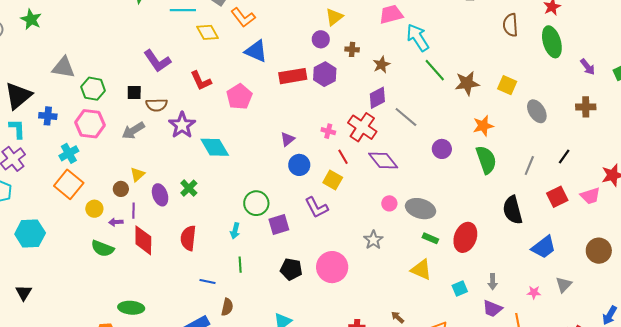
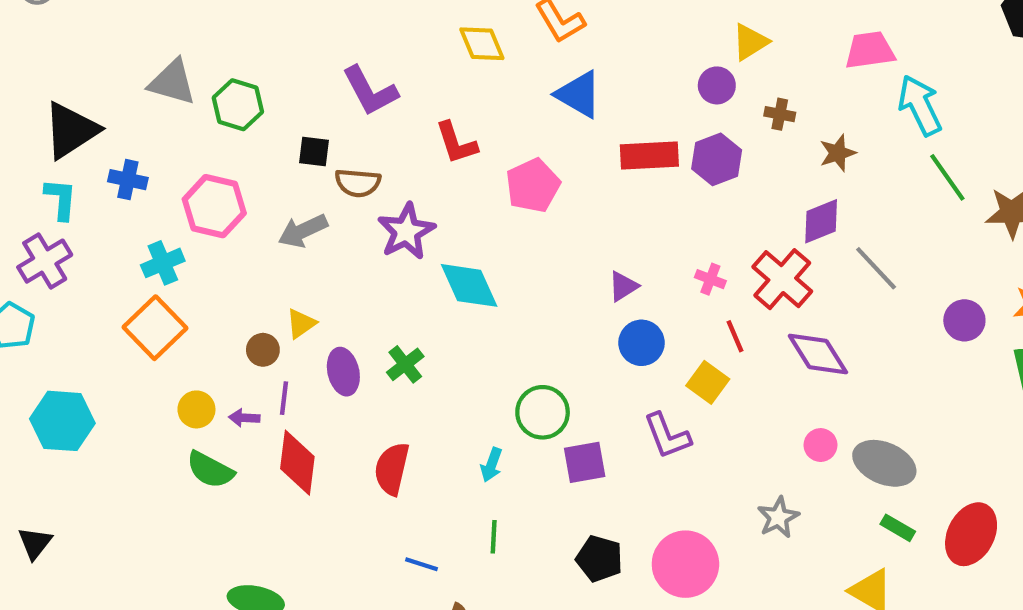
green hexagon: (93, 89) -> (238, 105), moved
purple circle: (442, 149) -> (964, 320), moved
yellow circle: (94, 209) -> (196, 409), moved

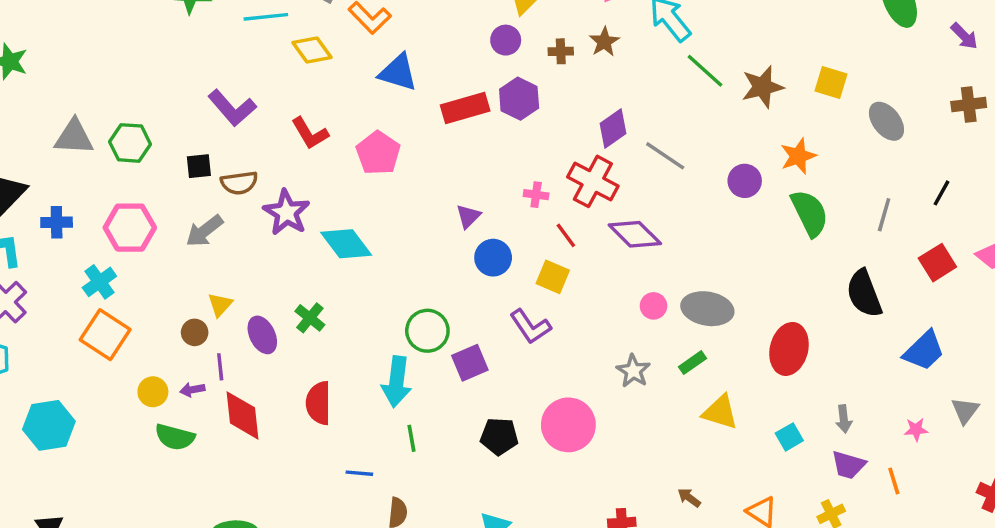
brown star: (838, 153) -> (604, 42), moved
cyan arrow: (491, 465) -> (397, 382), size x1.8
green rectangle: (898, 528) -> (693, 363), moved, turned -52

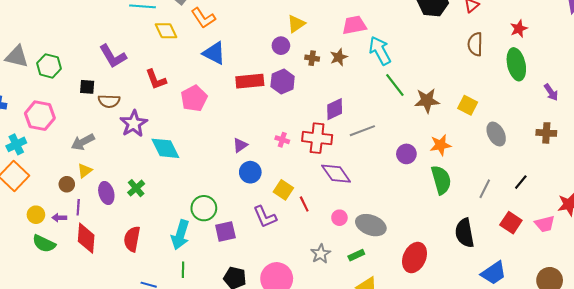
gray line: (665, 156) -> (362, 131), turned -65
red cross: (593, 181) -> (317, 138), turned -32
gray arrow: (205, 231) -> (83, 142), moved
red line: (566, 235) -> (304, 204), moved
red square: (937, 263) -> (511, 223), turned -35

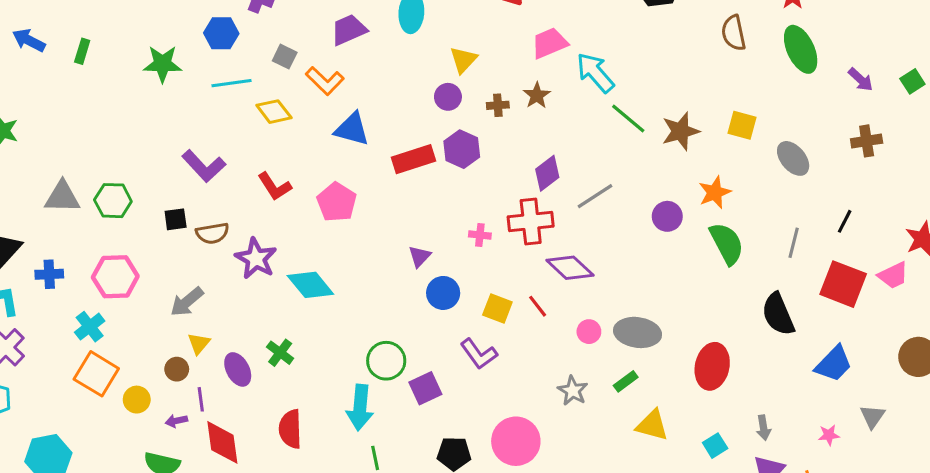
red line: (304, 204) -> (538, 306), moved
yellow circle: (36, 215) -> (137, 400), moved
red square: (511, 223) -> (843, 284), size x1.4

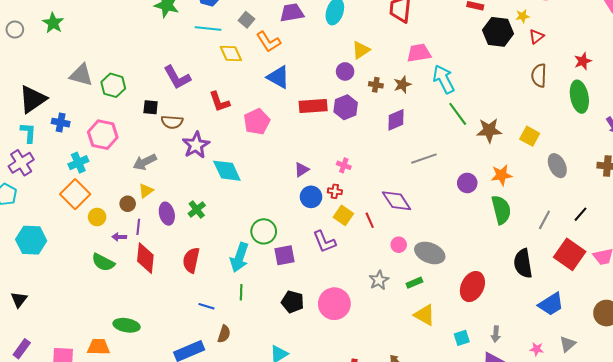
purple diamond: (547, 173) -> (396, 120), moved
red cross: (531, 221) -> (335, 191), moved, size x0.5

